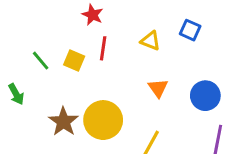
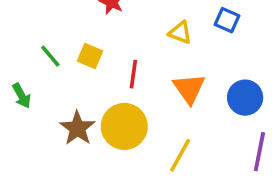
red line: (103, 48) -> (133, 74), moved
orange triangle: (158, 88) -> (189, 89), size x1.4

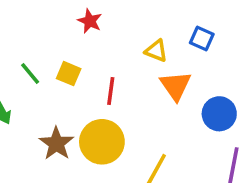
orange triangle: (189, 89) -> (175, 86), moved

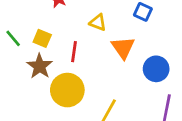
yellow triangle: (156, 51) -> (98, 22), moved
brown star: (56, 144) -> (40, 66), moved

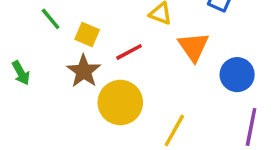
green line: (13, 38) -> (51, 19), moved
red line: (74, 52) -> (129, 52), turned 54

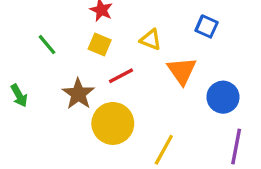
yellow square: (87, 35) -> (100, 45), moved

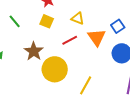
blue square: (207, 26) -> (118, 26), moved, turned 32
red line: (121, 76) -> (70, 40), moved

